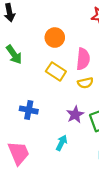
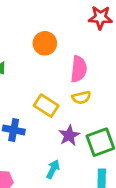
yellow rectangle: (56, 71) -> (46, 106), moved

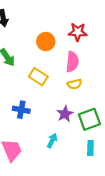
red star: (100, 18) -> (78, 32), moved
yellow rectangle: (46, 106) -> (38, 77), moved

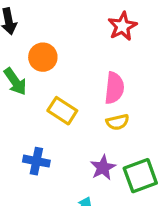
red star: (78, 32) -> (122, 26), moved, turned -30
orange circle: (46, 42) -> (43, 57), moved

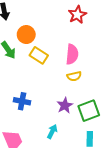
yellow rectangle: (62, 111) -> (39, 55), moved

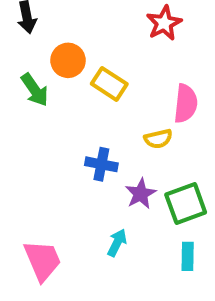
pink semicircle: (72, 54) -> (186, 104), moved
yellow rectangle: (39, 55) -> (109, 84), moved
blue cross: (22, 101) -> (101, 164), moved

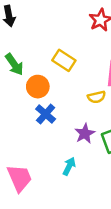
orange circle: (68, 60) -> (38, 87), moved
blue cross: (101, 164) -> (46, 114), moved, turned 30

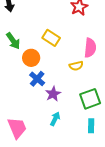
purple star: (85, 134) -> (53, 94), moved

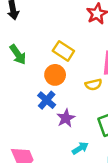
orange circle: (31, 58) -> (55, 75), moved
cyan arrow: (55, 119) -> (80, 148), moved, turned 32

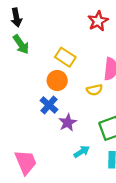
green arrow: (18, 55) -> (21, 44), moved

